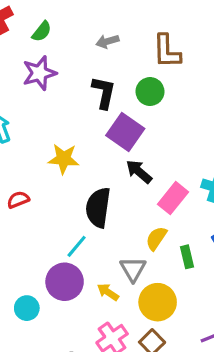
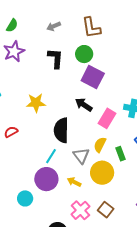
purple square: (125, 132) -> (93, 77), moved
gray triangle: (133, 269) -> (81, 156), moved
yellow circle: (158, 302) -> (102, 173), moved

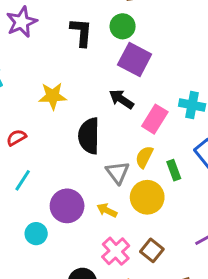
cyan line: (51, 156) -> (23, 180), moved

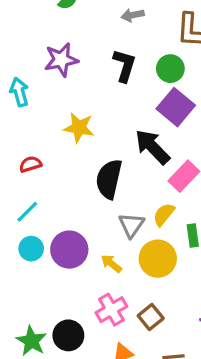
purple star: (22, 22) -> (61, 60), moved
black arrow: (121, 99) -> (152, 147), size x1.4
cyan circle: (36, 234) -> (31, 249), moved

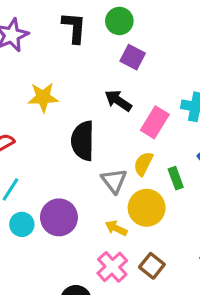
purple square: (176, 107) -> (133, 57), size x0.7
black arrow: (152, 147) -> (118, 101), size x0.7
yellow arrow: (111, 263) -> (116, 228), moved

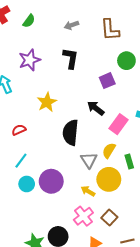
green circle: (119, 21) -> (126, 61), moved
purple square: (133, 57) -> (107, 81), turned 35
yellow star: (43, 97) -> (47, 102), turned -30

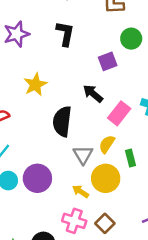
pink cross: (83, 216) -> (74, 221), turned -36

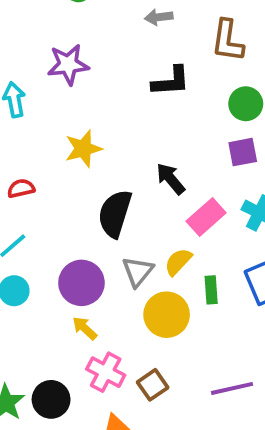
black L-shape: (65, 34) -> (171, 81), moved, turned 65
purple square: (108, 61) -> (243, 152), moved
purple circle: (37, 178) -> (81, 283), moved
yellow arrow: (81, 191) -> (85, 328), moved

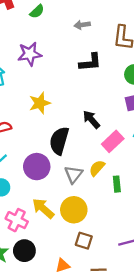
purple circle: (81, 283) -> (37, 167), moved
yellow circle: (167, 315) -> (74, 210), moved
yellow arrow: (85, 328) -> (43, 208), size x1.5
pink cross: (106, 372) -> (17, 220), moved
brown square: (153, 385) -> (84, 241), turned -36

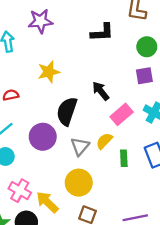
yellow arrow: (43, 208) -> (47, 202), moved

